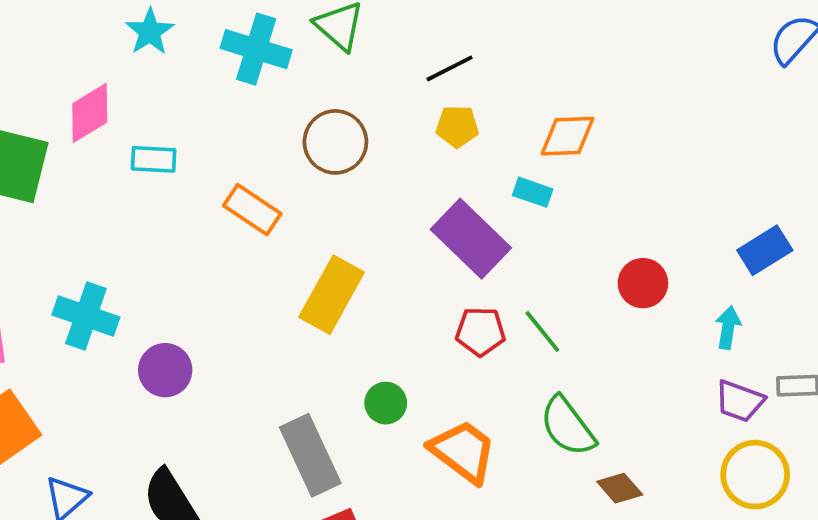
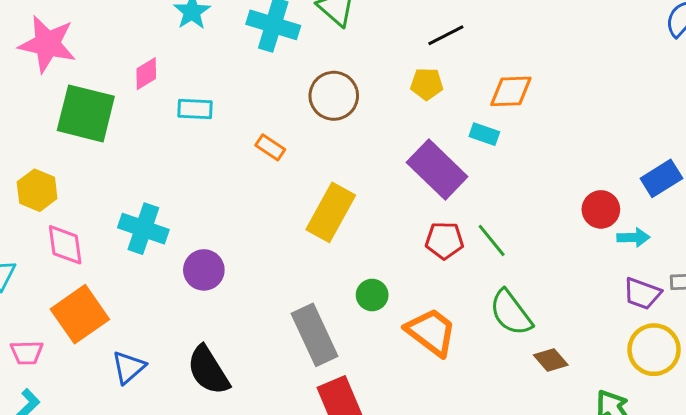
black line: (450, 68) -> (446, 35), moved
pink diamond: (90, 113) -> (146, 74), size x0.7
orange rectangle: (252, 210) -> (270, 147), size x0.7
red circle: (643, 283) -> (601, 209), moved
cyan arrow: (728, 328) -> (633, 237), turned 80

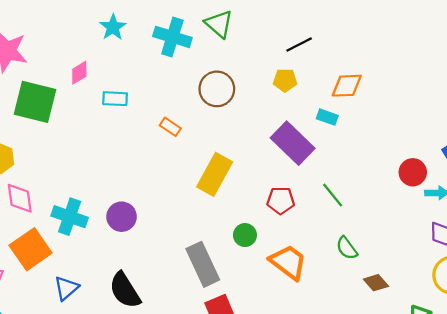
cyan cross: (143, 229) -> (70, 217), moved
red pentagon: (444, 240) -> (281, 200), moved
green semicircle: (511, 313) -> (347, 248), size x0.7

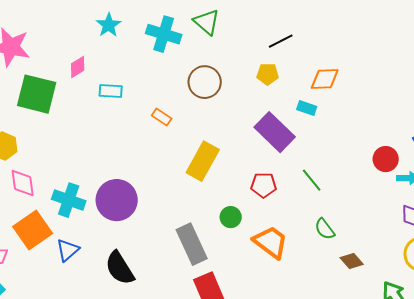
purple circle: (122, 217) -> (117, 200), size x1.5
blue triangle: (66, 288) -> (68, 250), moved

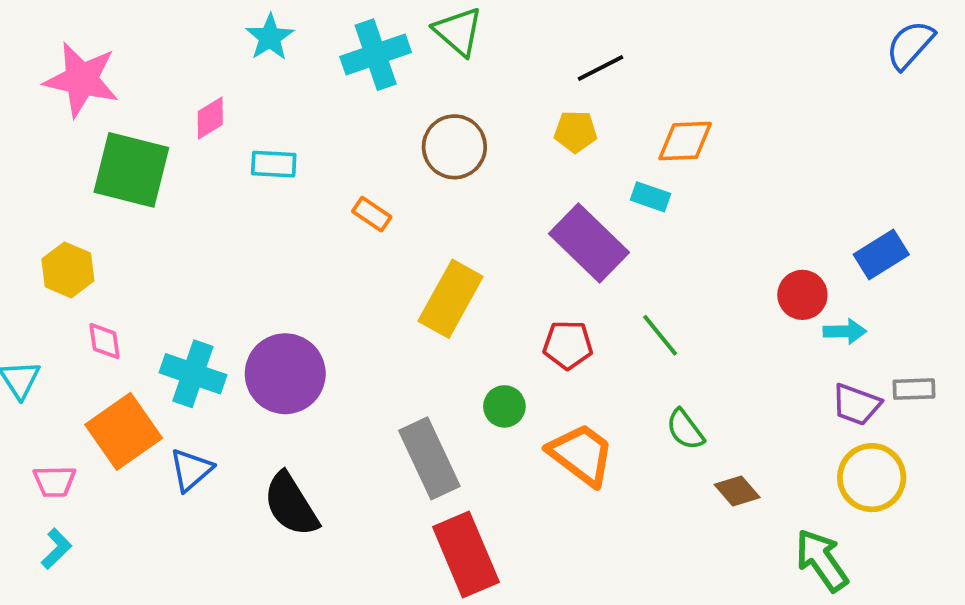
cyan cross: (164, 34) -> (376, 55), turned -36
pink diamond: (23, 183) -> (104, 341), size x0.7

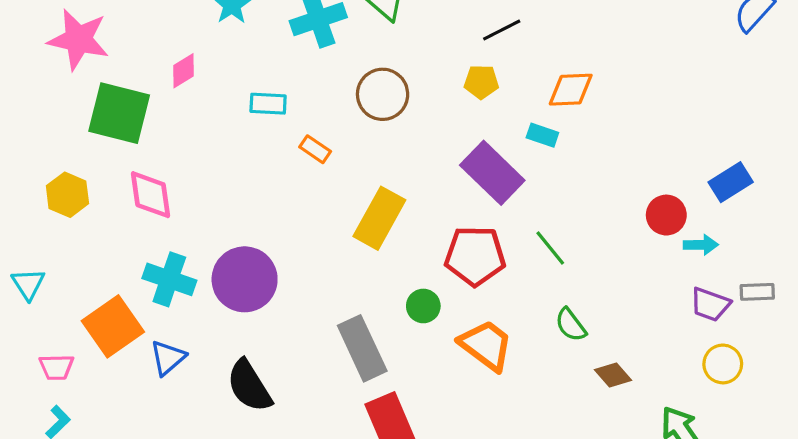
cyan rectangle: (274, 164) -> (268, 104), moved
pink diamond: (104, 341) -> (151, 195), moved, size x1.6
red pentagon: (568, 345) -> (475, 256), size x1.5
yellow circle: (872, 478) -> (723, 364), size x0.7

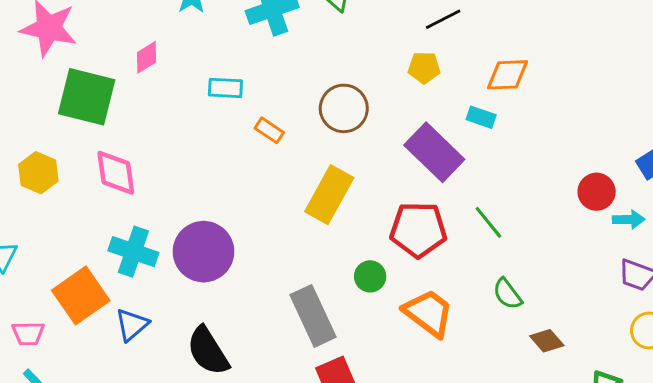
brown circle: (383, 94) -> (344, 108), moved

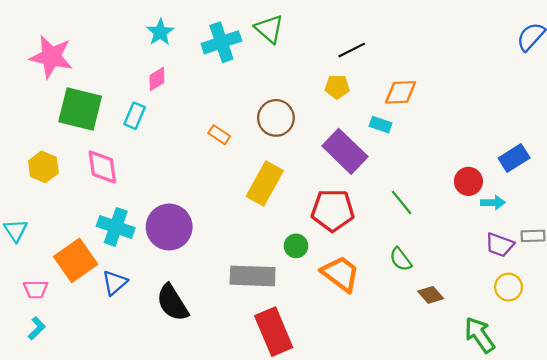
pink diamond: (147, 57) -> (157, 79), moved
cyan rectangle: (225, 88) -> (135, 116), moved, turned -70
green line: (488, 222) -> (402, 203), moved
gray rectangle: (313, 316) -> (253, 276), turned -63

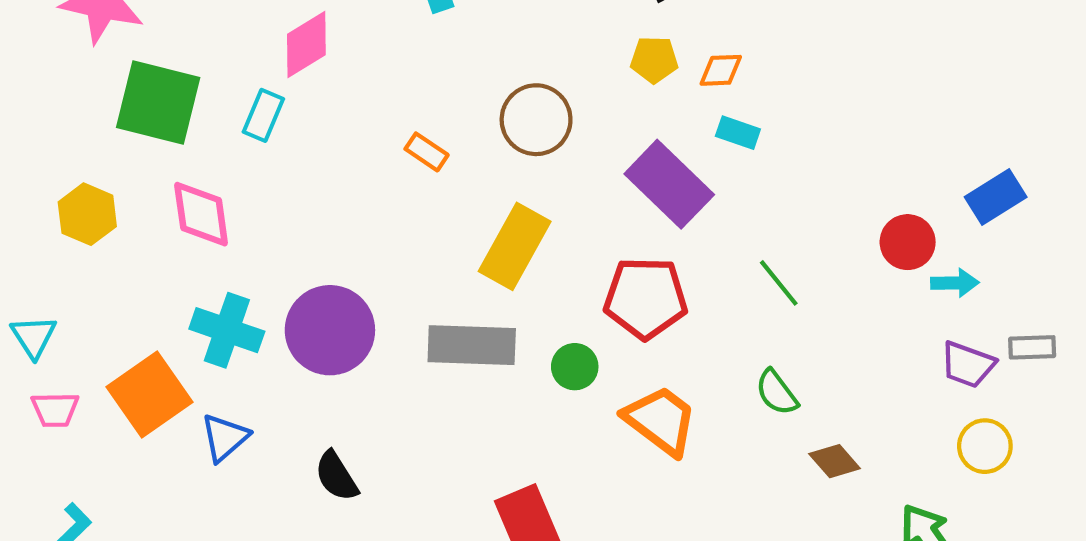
pink diamond: (157, 79) -> (306, 45), size x1.4
orange diamond: (401, 92) -> (721, 70), moved, size x0.7
gray rectangle: (253, 276) -> (472, 345), moved
pink trapezoid: (36, 289) -> (55, 410), moved
black semicircle: (172, 303) -> (336, 476), size x0.7

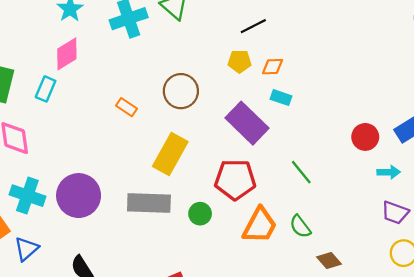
red circle: (908, 242) -> (365, 137), moved
orange trapezoid: (661, 420) -> (260, 225), moved, turned 81

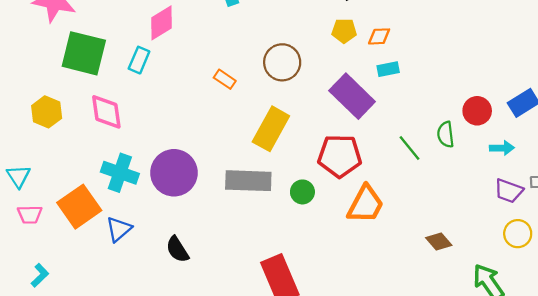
cyan rectangle: (281, 98) -> (388, 69), turned -30
green semicircle: (300, 226) -> (446, 134), moved, turned 30

